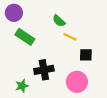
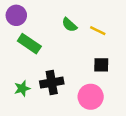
yellow line: (70, 37) -> (98, 31), moved
green star: (22, 86) -> (22, 88), moved

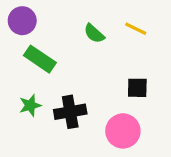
yellow line: (98, 31) -> (136, 29), moved
green star: (22, 88) -> (30, 105), moved

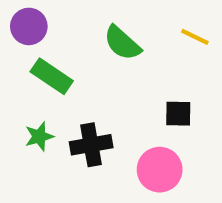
yellow line: (136, 29) -> (195, 37), moved
green semicircle: (94, 33) -> (122, 43), size x1.4

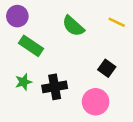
black square: (178, 114) -> (107, 68), turned 35

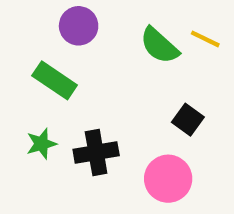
purple circle: (17, 16) -> (79, 26), moved
green semicircle: (73, 26) -> (159, 45), moved

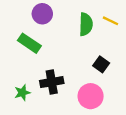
green semicircle: (159, 45) -> (86, 24), turned -130
green star: (41, 144) -> (22, 93), moved

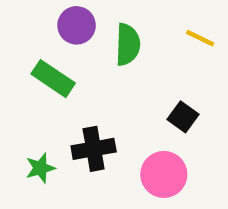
green semicircle: (86, 24) -> (128, 45), moved

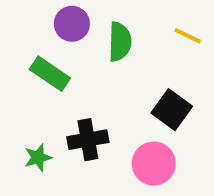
black square: (183, 117) -> (172, 110), size x1.4

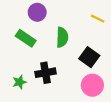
green semicircle: (120, 42) -> (62, 37), moved
pink circle: (154, 164) -> (92, 85), moved

